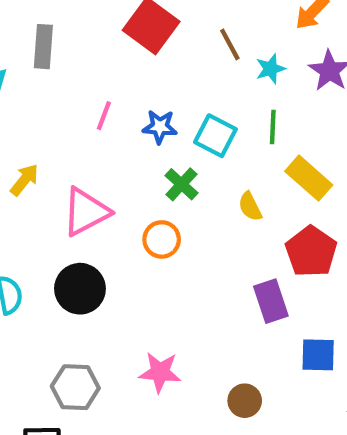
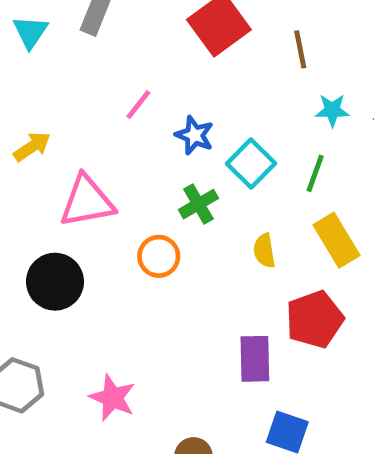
brown line: (230, 44) -> (300, 49), moved

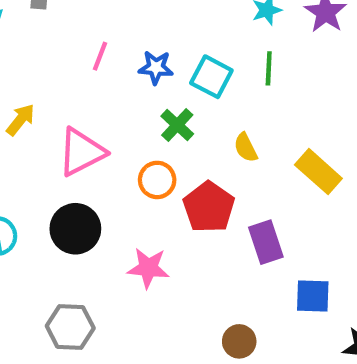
yellow rectangle: (337, 240) -> (318, 172), moved
red pentagon: (315, 319) -> (209, 207), moved
pink star: (112, 398) -> (148, 268), moved

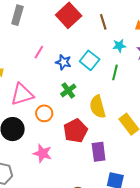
cyan square: (211, 77) -> (90, 60), moved
yellow semicircle: (246, 148) -> (98, 107), size x1.6
orange circle: (157, 180) -> (44, 113), moved

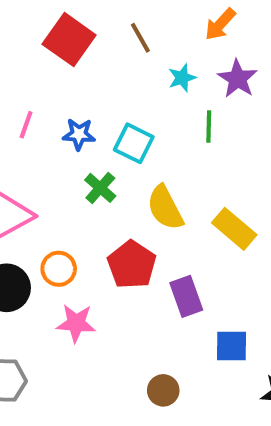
cyan square: (90, 60) -> (134, 143), moved
green line: (115, 72) -> (209, 127), moved
orange circle: (44, 113) -> (59, 269), moved

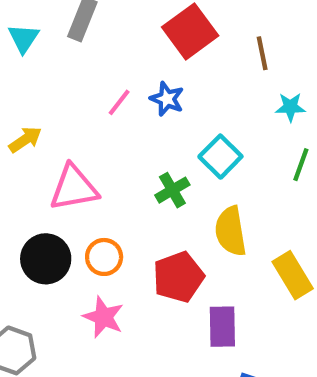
blue star: (79, 134) -> (167, 99), moved

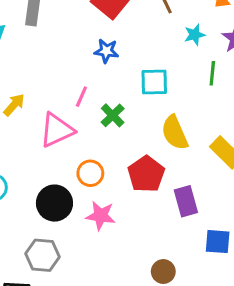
pink line: (119, 102) -> (81, 97), moved
cyan square: (220, 157) -> (154, 82), turned -32
green cross: (172, 190) -> (113, 115), moved
black circle: (46, 259) -> (54, 203), moved

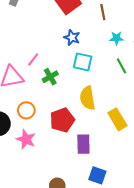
blue star: (106, 51) -> (72, 37), moved
green line: (212, 73) -> (122, 66), turned -49

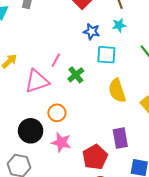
cyan star: (116, 38) -> (119, 25), moved
red pentagon: (62, 120) -> (95, 157), moved

